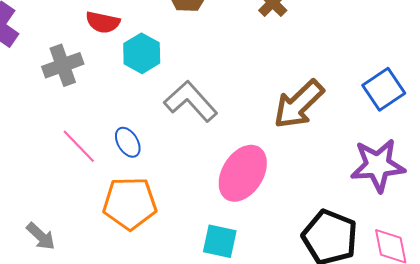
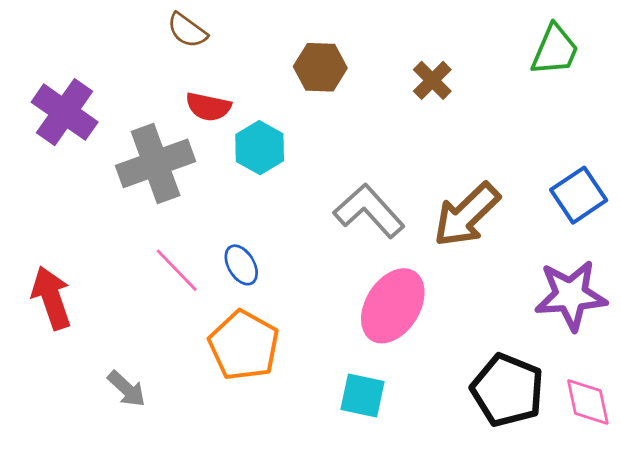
gray cross: (63, 65) -> (156, 163), size x1.4
gray L-shape: (191, 101) -> (369, 211), moved
orange pentagon: (130, 203) -> (244, 345), turned 30

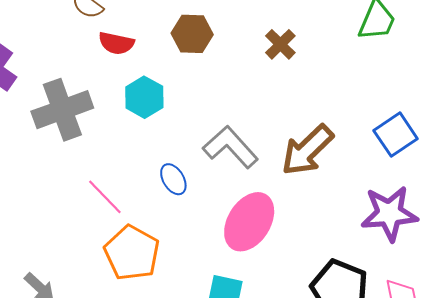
red semicircle: (208, 107) -> (116, 43), moved
blue ellipse: (241, 265) -> (173, 179), moved
pink line: (177, 270) -> (105, 197), moved

